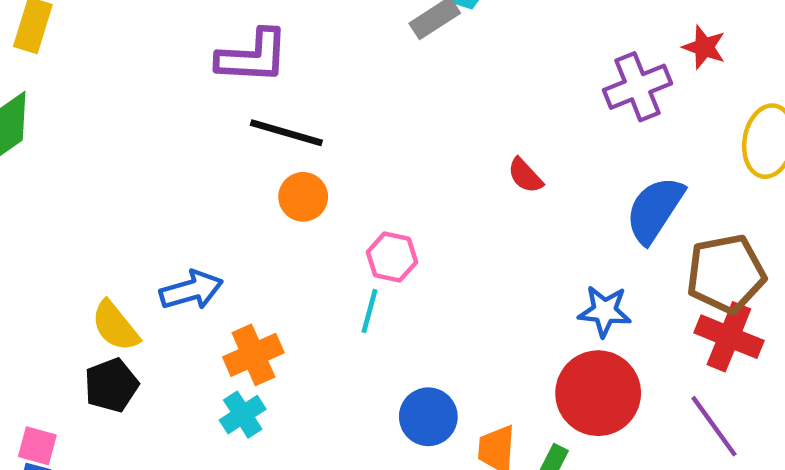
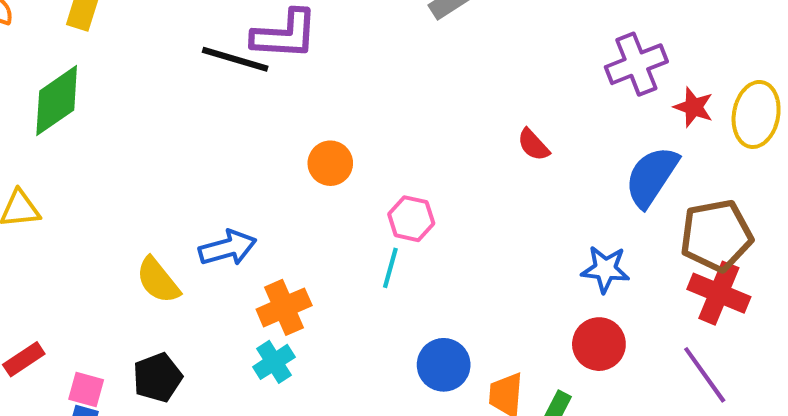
red star: (704, 47) -> (694, 107), moved
black line: (286, 133) -> (235, 59), moved
black pentagon: (111, 385) -> (157, 377), moved
red circle: (598, 393) -> (599, 344), size x0.7

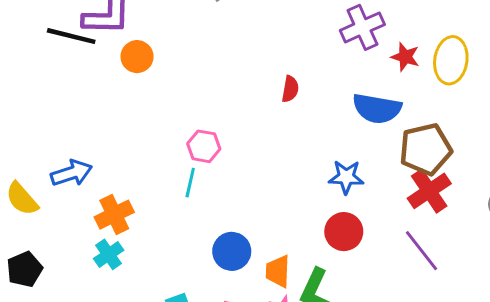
red semicircle: (533, 145) -> (290, 89), turned -125
orange circle: (330, 163) -> (137, 57), moved
blue semicircle: (652, 177) -> (377, 108), turned -111
red cross: (719, 293) -> (429, 191), turned 36

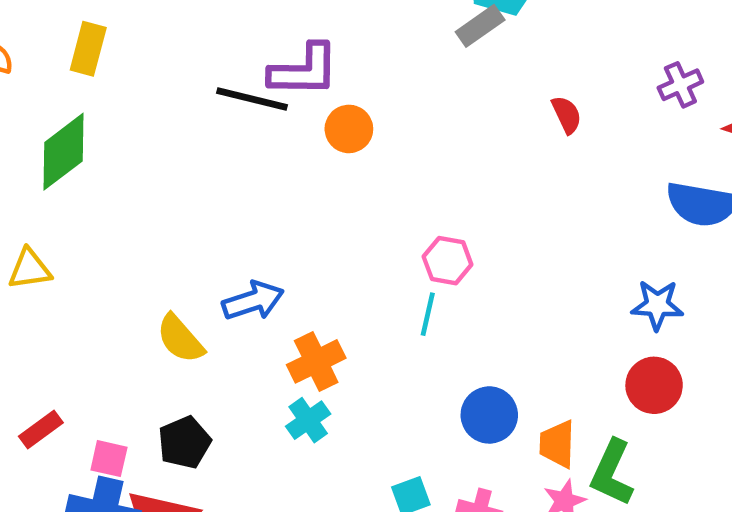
purple cross: (362, 27) -> (680, 85), size x0.7
red semicircle: (290, 89) -> (567, 115), moved, turned -35

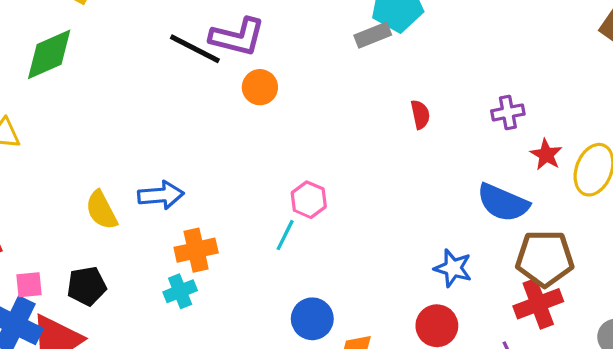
pink square: (109, 459) -> (29, 285), turned -32

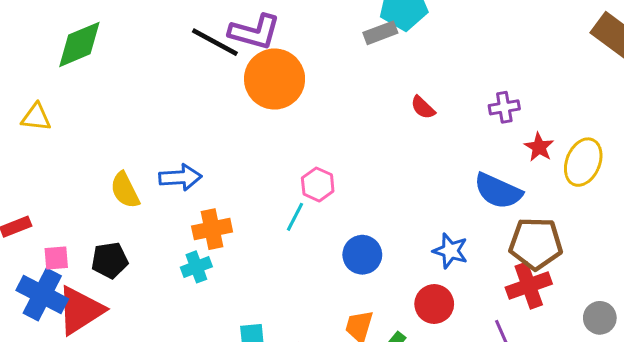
orange circle: (260, 87) -> (275, 79), size x1.8
red semicircle: (420, 115) -> (423, 107), turned 144
blue circle: (312, 319) -> (362, 255), moved

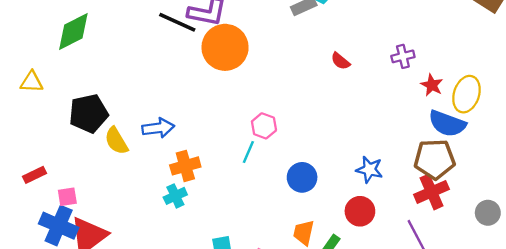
yellow triangle: (36, 117) -> (32, 82), moved
blue semicircle: (498, 191) -> (447, 124), moved
black pentagon: (110, 260) -> (89, 113), moved, size x1.4

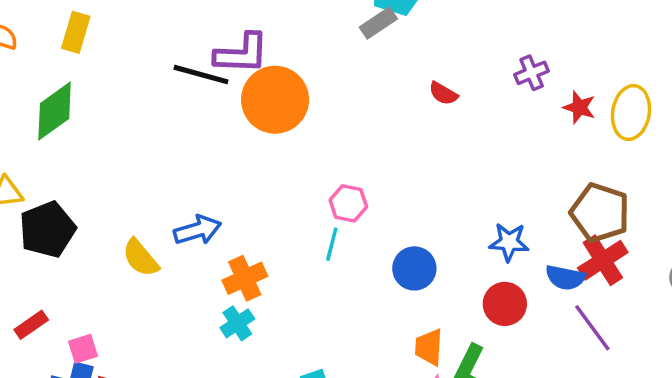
black pentagon: (89, 113) -> (47, 229), moved
blue semicircle: (447, 124) -> (565, 278), moved, size x0.7
brown pentagon: (435, 159) -> (600, 213), turned 30

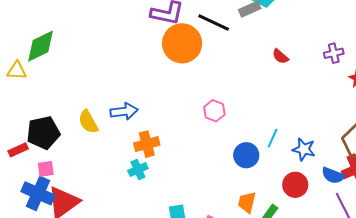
black line: (201, 75) -> (214, 23), moved
green diamond: (55, 111) -> (41, 46), moved
black pentagon: (47, 229) -> (43, 133), moved
cyan line: (332, 244) -> (273, 138), moved

